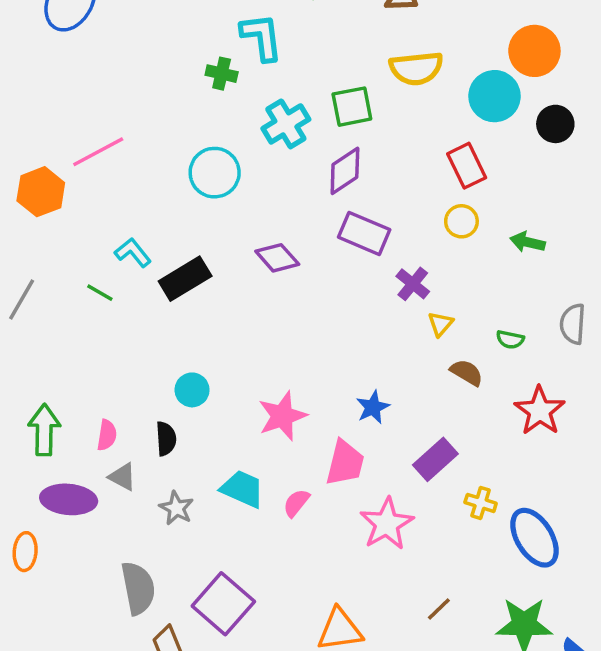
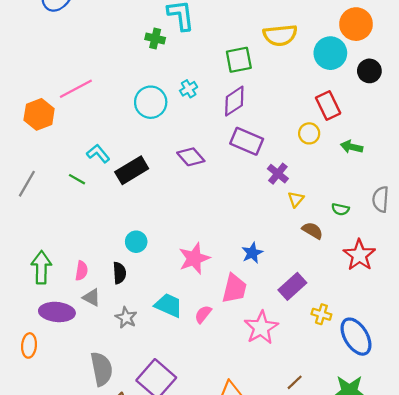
cyan cross: (286, 124) -> (189, 89), moved, size x0.6
red rectangle: (467, 166) -> (328, 106), moved

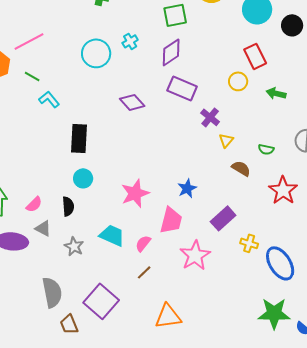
black rectangle: (132, 170) -> (79, 138), moved, turned -56
green line: (77, 179) -> (32, 76), moved
pink semicircle: (81, 271) -> (34, 204), turned 36
brown line: (295, 382) -> (144, 272), moved

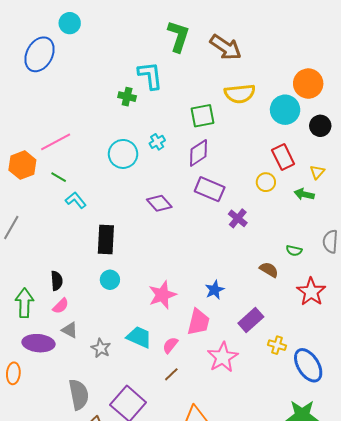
yellow triangle: (226, 140) -> (317, 172), moved
black semicircle: (68, 206) -> (57, 281), moved

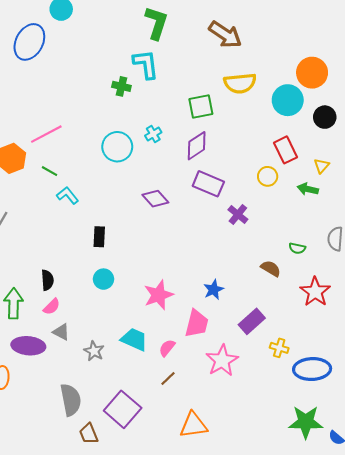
green L-shape: (178, 36) -> (156, 23), moved
black rectangle: (106, 240) -> (99, 237), size x0.7
blue ellipse: (308, 365) -> (312, 369), turned -60

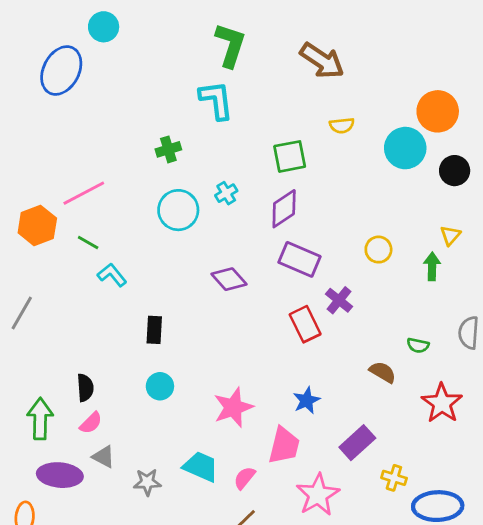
yellow semicircle: (240, 83) -> (342, 125), size x0.6
green cross: (121, 86) -> (168, 149), moved, turned -30
red rectangle: (286, 150) -> (305, 324), moved
green arrow: (308, 189) -> (432, 266), turned 78
gray star: (94, 351) -> (147, 482), turned -30

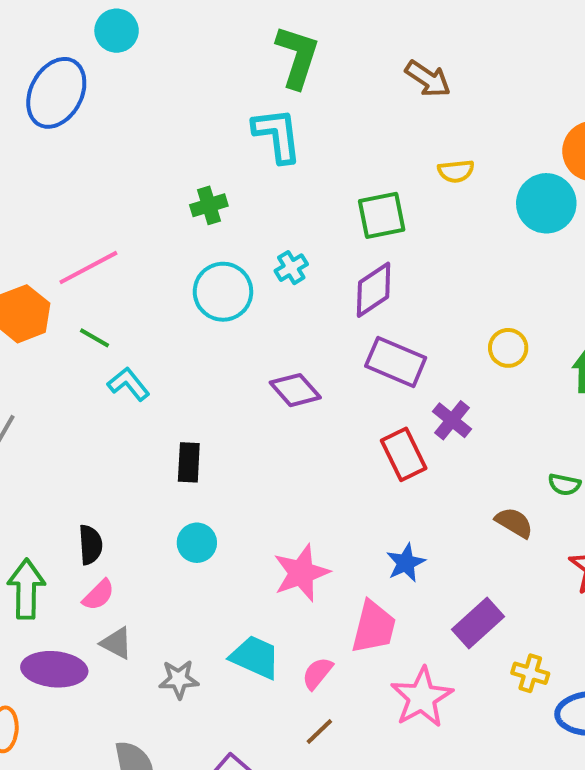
brown arrow: (322, 61) -> (428, 79), size x0.7

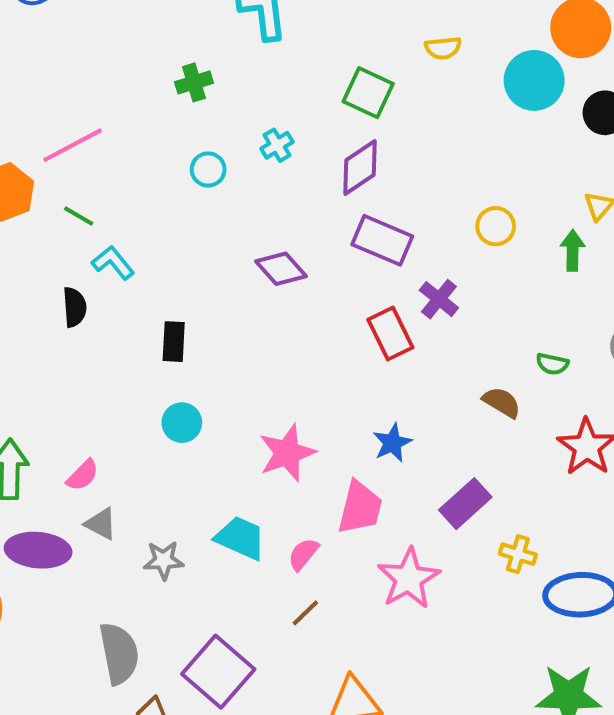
green square: (382, 215) -> (368, 93), turned 36
cyan circle: (223, 292) -> (208, 169), size x0.6
black semicircle: (90, 545) -> (75, 307), moved

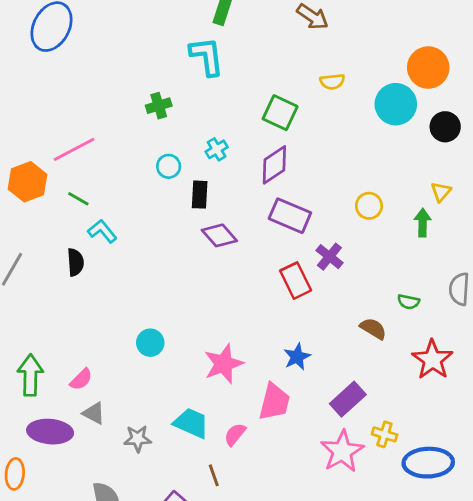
black rectangle: (174, 342) -> (200, 195), moved
pink star: (409, 578) -> (342, 451), moved
brown line: (305, 613) -> (214, 475), moved, turned -65

